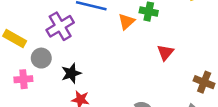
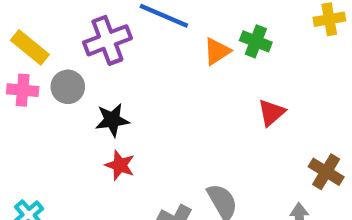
pink cross: (23, 79) -> (23, 90), moved

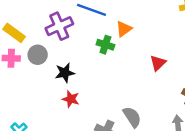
green cross: (256, 41) -> (105, 45), moved

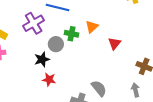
orange triangle: (124, 29) -> (92, 27), moved
gray circle: (38, 55) -> (56, 44), moved

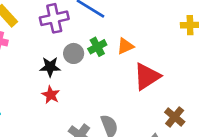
green cross: (72, 34) -> (97, 47), turned 32
red triangle: (114, 44) -> (147, 76), size x1.6

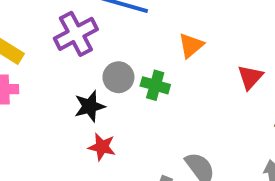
green cross: (97, 47) -> (155, 85), moved, turned -30
red triangle: (147, 76) -> (250, 77), moved, size x0.6

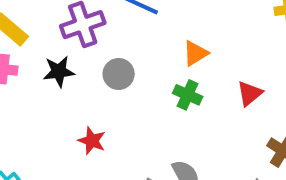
green cross: (155, 85) -> (188, 95), moved
black star: (90, 106) -> (59, 71), moved

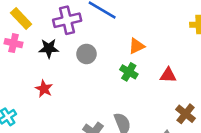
red triangle: (250, 93) -> (168, 75), turned 36
red star: (92, 141) -> (44, 89), moved

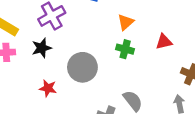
gray circle: (86, 54) -> (82, 67), moved, size x1.5

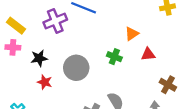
orange triangle: (126, 22) -> (132, 34), moved
black star: (42, 48) -> (39, 58), moved

